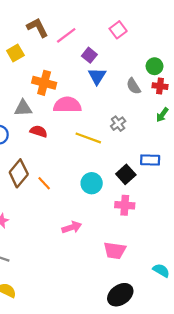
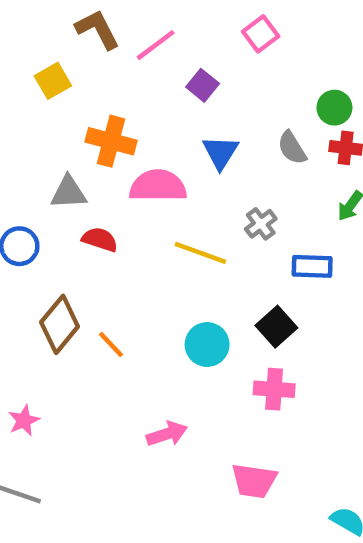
blue triangle: (97, 76) -> (220, 152), moved
blue rectangle: (150, 160) -> (312, 266), moved

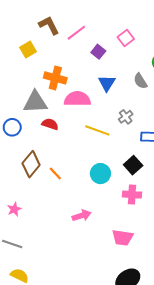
pink square: (261, 34) -> (126, 38), moved
gray triangle: (69, 193) -> (35, 102), size x1.4

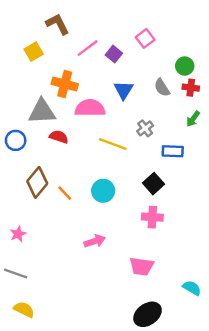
pink line: (76, 33) -> (88, 48), moved
cyan circle: (100, 174) -> (103, 191), moved

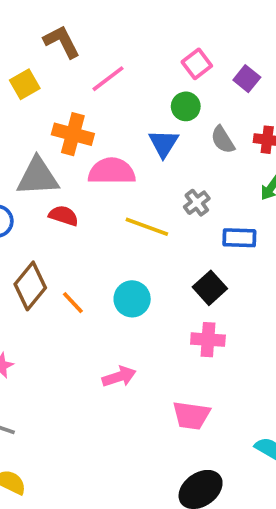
purple square: (114, 54) -> (247, 79), moved
green circle: (185, 66) -> (186, 106), moved

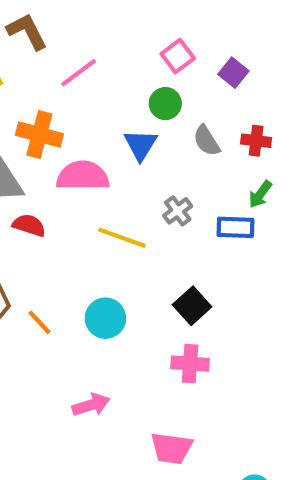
blue rectangle: (239, 238) -> (235, 227), moved

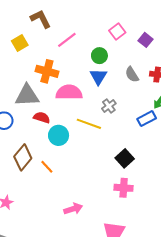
green circle: (165, 104) -> (99, 56), moved
gray cross: (178, 211) -> (109, 106), moved
blue rectangle: (235, 227) -> (147, 119), turned -30
cyan circle: (105, 318) -> (59, 135), moved

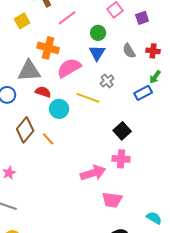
purple square: (146, 40) -> (142, 18), turned 32
pink semicircle: (69, 92) -> (69, 68), turned -30
pink arrow: (73, 209) -> (93, 173), moved, size x1.4

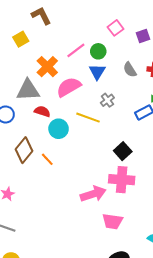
pink line: (67, 18) -> (76, 50), moved
orange cross: (48, 48) -> (47, 67), turned 30
pink cross: (121, 159) -> (122, 180), size x1.4

